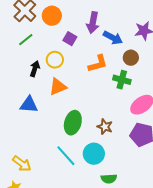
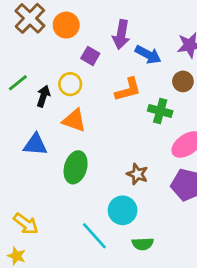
green line: (26, 40) -> (18, 83), moved
brown circle: (131, 58) -> (183, 81), moved
orange triangle: (58, 87) -> (74, 120), turned 42
green ellipse: (73, 123) -> (76, 167), moved
cyan line: (66, 156) -> (94, 236), moved

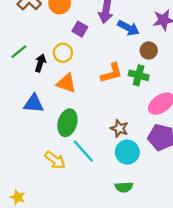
brown circle: (183, 81) -> (149, 50), moved
orange L-shape: (128, 89) -> (111, 73), moved
cyan circle: (123, 210) -> (127, 152), moved
yellow arrow: (26, 224) -> (55, 160), moved
cyan line: (94, 236) -> (83, 151), moved

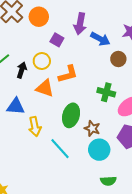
orange L-shape: (111, 73) -> (68, 74), moved
green cross: (139, 75) -> (106, 92), moved
green ellipse: (67, 123) -> (71, 115), moved
yellow arrow: (55, 160) -> (35, 126), moved, turned 42
green semicircle: (124, 187) -> (108, 181), moved

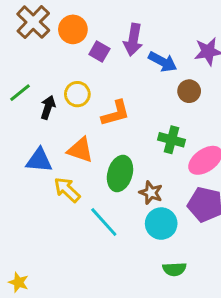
purple square: (57, 40) -> (99, 51), moved
orange triangle: (45, 88) -> (80, 150), moved
yellow arrow: (35, 126) -> (67, 190), turned 144

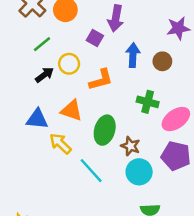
purple square: (99, 51) -> (95, 38), moved
blue arrow: (163, 62) -> (133, 55), moved, turned -115
green line: (20, 93) -> (42, 44), moved
black arrow: (48, 107) -> (44, 75), turned 36

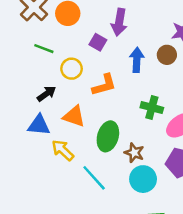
green line: (42, 44) -> (44, 49), turned 60
brown circle: (162, 61) -> (167, 55), moved
black arrow: (44, 75) -> (46, 94), moved

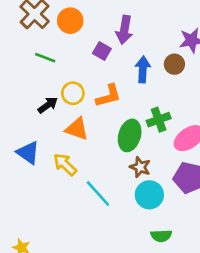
yellow circle: (72, 69) -> (73, 93), moved
green cross: (152, 108) -> (159, 120), turned -35
blue triangle: (39, 125) -> (28, 153), moved, turned 30
green ellipse: (108, 136) -> (130, 135), moved

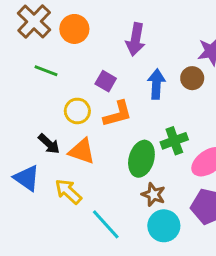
purple square: (102, 51) -> (106, 81), moved
black arrow: (48, 105) -> (49, 144), moved, turned 78

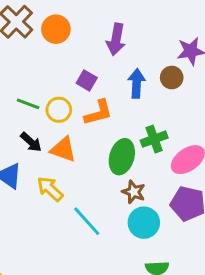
green line: (46, 71) -> (28, 104), moved

